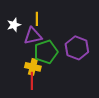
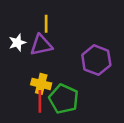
white star: (14, 25) -> (17, 43), moved
green pentagon: (46, 52) -> (64, 99), moved, turned -30

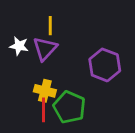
white star: (17, 43) -> (19, 46), turned 30
purple triangle: (41, 45) -> (45, 49), turned -35

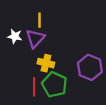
purple hexagon: (105, 65) -> (90, 67), moved
yellow cross: (45, 91) -> (46, 63), moved

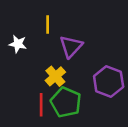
purple triangle: (35, 38) -> (71, 46), moved
yellow cross: (46, 63) -> (55, 76), turned 35

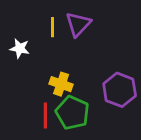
purple triangle: (71, 46) -> (78, 24), moved
yellow cross: (55, 76) -> (61, 84), turned -30

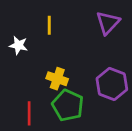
purple triangle: (78, 24) -> (108, 23), moved
red line: (45, 115) -> (29, 113), moved

